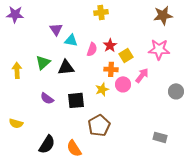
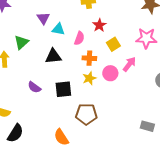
red star: (110, 45) -> (99, 25), moved
green triangle: (43, 62) -> (21, 42), moved
orange cross: (111, 69) -> (89, 58), moved
brown pentagon: (99, 125) -> (86, 114), turned 30
black semicircle: (47, 144) -> (15, 133), moved

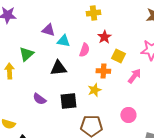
purple triangle: (43, 18) -> (48, 30), turned -40
yellow square: (113, 44) -> (118, 56), turned -32
orange cross: (89, 58) -> (103, 71), moved
pink circle: (110, 73) -> (128, 115), moved

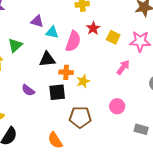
pink semicircle: (84, 50) -> (73, 41), size x1.5
yellow square: (118, 56) -> (113, 37), moved
orange cross: (103, 71) -> (66, 72), moved

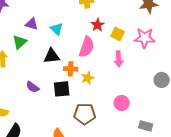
purple triangle: (37, 21) -> (32, 24), moved
cyan triangle: (52, 32) -> (57, 29), turned 32
pink semicircle: (73, 41) -> (87, 47), moved
pink arrow: (123, 67) -> (119, 59), moved, turned 140

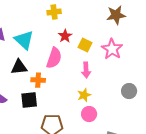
cyan triangle: (57, 29) -> (24, 40), size x1.5
pink star: (145, 38) -> (112, 49), turned 30
yellow star: (88, 78) -> (84, 95), moved

